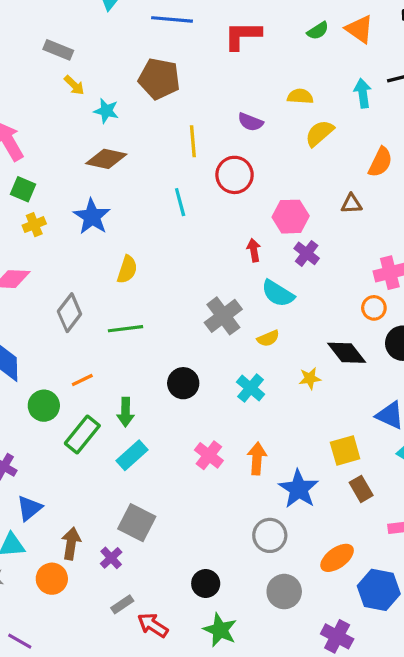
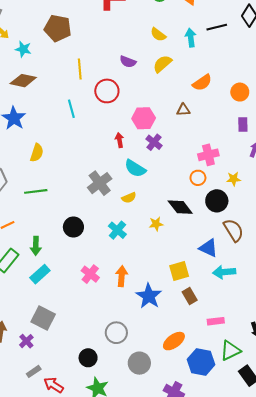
yellow semicircle: (300, 96) -> (158, 34), moved, turned -147
purple semicircle: (251, 122) -> (128, 62), moved
orange semicircle: (380, 162) -> (202, 83), turned 30
gray circle: (270, 535) -> (116, 333), moved

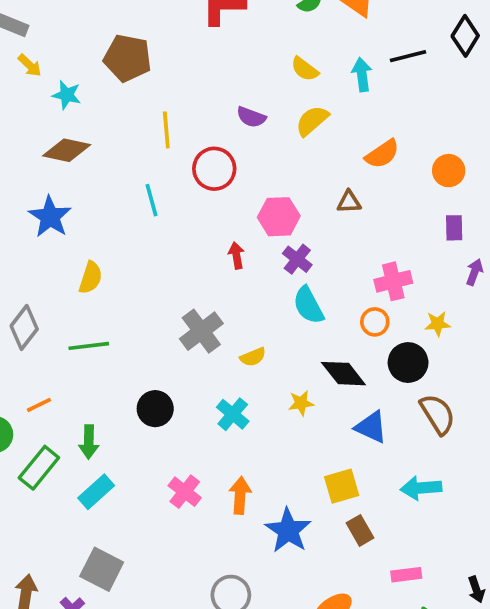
cyan semicircle: (135, 168) -> (308, 305), moved, turned 30
blue triangle: (208, 248) -> (371, 427), moved

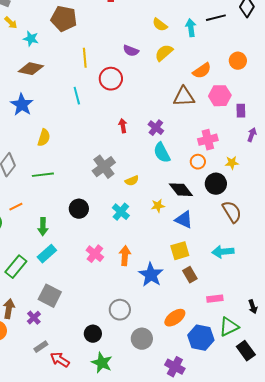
orange circle: (449, 171) -> (238, 61), moved
brown triangle: (349, 202) -> (184, 97), size x1.6
pink hexagon: (279, 217) -> (220, 96), moved
blue triangle: (371, 427) -> (184, 220), moved
green rectangle: (39, 468) -> (16, 267), moved

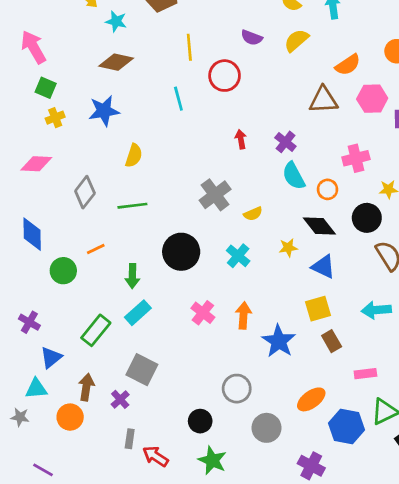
blue star: (22, 105) -> (104, 111), turned 30
orange circle: (198, 162) -> (327, 189), moved
black circle: (79, 209) -> (181, 252), size x1.4
gray rectangle: (41, 347) -> (130, 439), turned -48

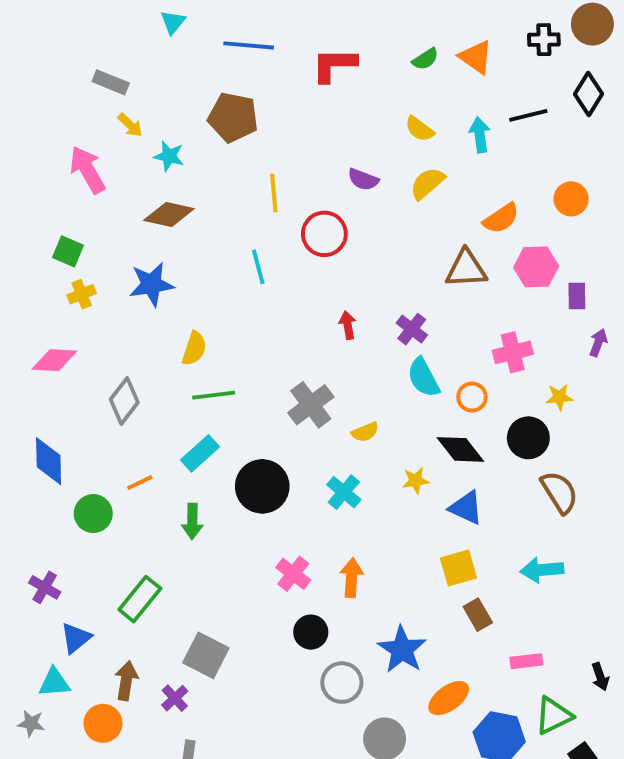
pink arrow: (33, 47) -> (87, 170), moved
green line: (132, 206) -> (214, 395), moved
cyan rectangle: (138, 313) -> (200, 453), moved
blue star: (279, 341) -> (402, 650), moved
black circle: (200, 421) -> (311, 632), moved

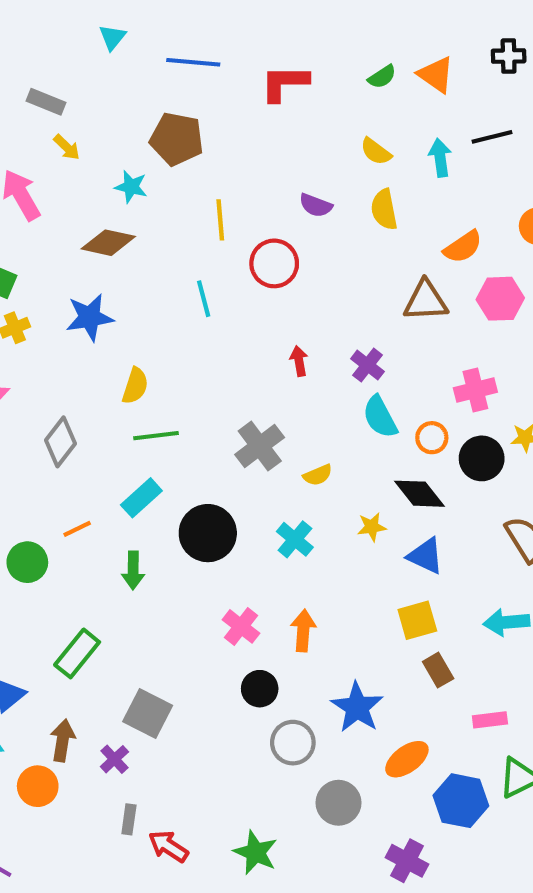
cyan star: (169, 156) -> (131, 187), moved
yellow semicircle: (427, 183) -> (384, 210), turned -60
black circle: (528, 438) -> (482, 458), moved

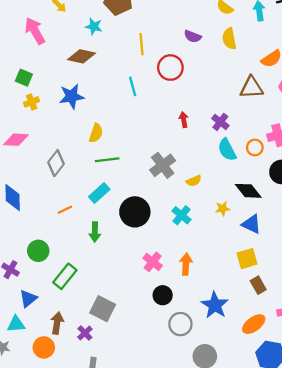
orange circle: (432, 438) -> (255, 148), moved
green circle: (27, 562) -> (38, 251), moved
orange ellipse: (407, 759) -> (254, 324), moved

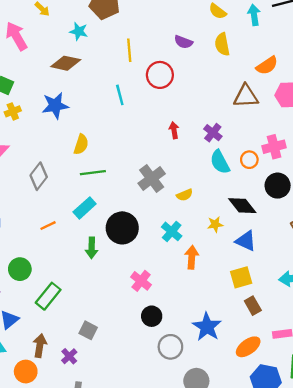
green arrow: (95, 232) -> (92, 248), moved
orange arrow: (186, 264) -> (192, 257), moved
gray square: (103, 309) -> (88, 330), size x0.7

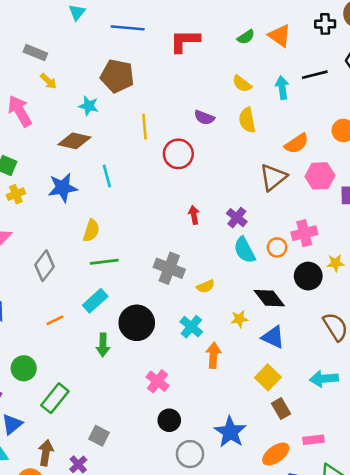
cyan line: (120, 95) -> (107, 176), moved
brown triangle: (246, 96) -> (273, 177), turned -36
gray cross: (152, 179) -> (169, 268), turned -32
yellow square: (241, 277) -> (268, 377), turned -30

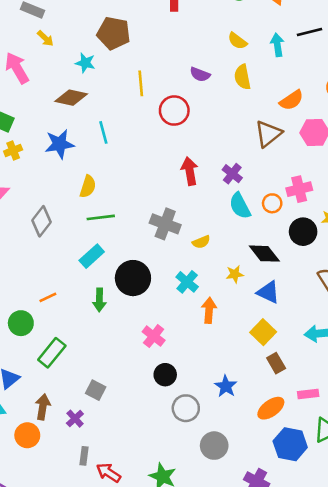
red arrow: (194, 215) -> (190, 171), size x1.5
orange line: (55, 320) -> (48, 297), moved
blue star: (230, 432) -> (226, 386), size x0.7

